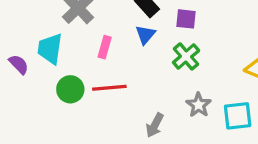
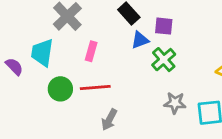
blue triangle: (145, 35) -> (140, 40), moved, turned 30
gray star: (199, 105) -> (175, 103), turned -30
gray arrow: (155, 125) -> (109, 120), moved

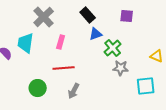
purple square: (164, 26) -> (127, 16), moved
green circle: (60, 89) -> (38, 88), moved
gray star: (175, 103) -> (121, 68), moved

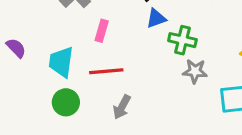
cyan trapezoid: (26, 43) -> (61, 62), moved
green cross: (113, 48) -> (182, 40), turned -36

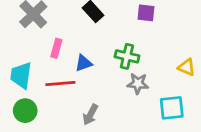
blue triangle: (156, 18) -> (84, 63), moved
gray arrow: (122, 107) -> (90, 115), moved

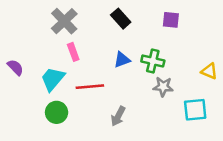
pink rectangle: (56, 48) -> (73, 52), moved, turned -36
blue triangle: (84, 63) -> (122, 60), moved
cyan trapezoid: (21, 75) -> (53, 79), turned 32

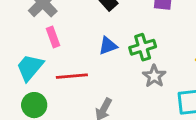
green cross: (153, 61) -> (143, 47), turned -30
gray star: (163, 87) -> (154, 76), turned 30

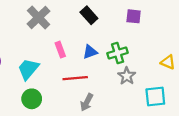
pink rectangle: (53, 37) -> (60, 50), moved
red line: (72, 76) -> (75, 78), moved

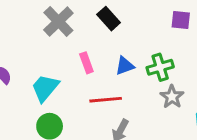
black rectangle: (89, 15) -> (109, 19), moved

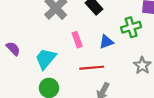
green cross: (160, 67) -> (131, 27), moved

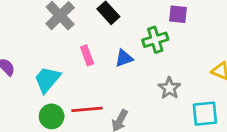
red line: (92, 68) -> (87, 109), moved

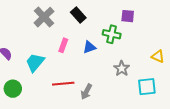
green cross: (155, 40) -> (112, 34), turned 30
pink rectangle: (87, 55) -> (63, 45), turned 40
green circle: (52, 116) -> (13, 89), moved

